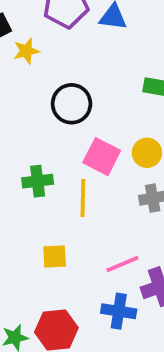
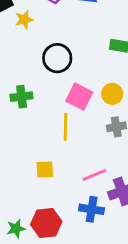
green cross: (38, 181) -> (22, 97), moved

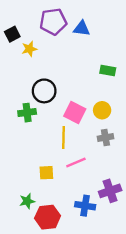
black circle: (57, 58) -> (44, 91), moved
pink line: (94, 175) -> (76, 163), moved
green star: (16, 229) -> (27, 201), moved

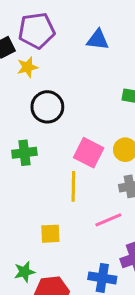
purple pentagon: (53, 22) -> (37, 31), moved
black circle: (44, 91) -> (47, 107), moved
pink line: (76, 163) -> (108, 220), moved

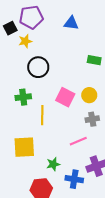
yellow line: (73, 186) -> (42, 115), moved
yellow square: (50, 234) -> (24, 147), moved, size x1.6
green star: (24, 272) -> (53, 164), moved

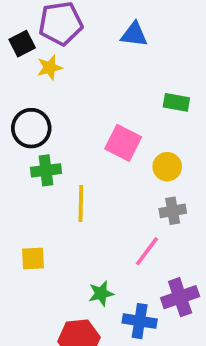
black circle: (38, 67) -> (31, 128), moved
pink square: (65, 97) -> (123, 143), moved
pink line: (78, 141) -> (147, 251), turned -30
yellow square: (24, 147) -> (33, 259), moved, size x0.6

